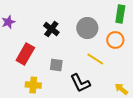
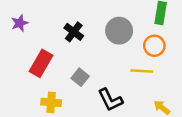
yellow line: (95, 59) -> (142, 71), moved, turned -30
gray square: (56, 65) -> (80, 77), turned 32

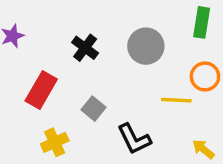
orange circle: (154, 46) -> (205, 76), moved
yellow cross: (51, 102) -> (55, 142), turned -30

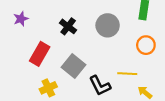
yellow line: (176, 100) -> (127, 74), moved
gray square: (94, 109) -> (74, 66), size x1.5

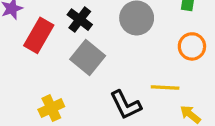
red rectangle: (40, 54) -> (39, 35), moved
gray square: (74, 66) -> (88, 57), moved

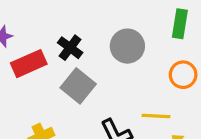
red rectangle: (39, 35) -> (29, 64), turned 36

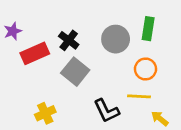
green rectangle: (180, 24) -> (148, 29), moved
orange circle: (183, 75) -> (146, 69), moved

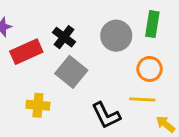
yellow cross: (45, 113) -> (38, 105), moved, turned 30

